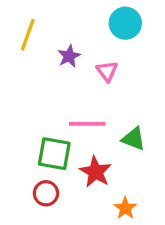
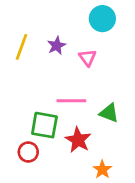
yellow line: (28, 35) -> (22, 47), moved
red circle: (46, 193) -> (28, 152), moved

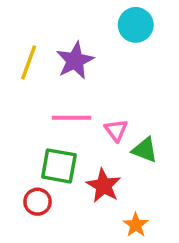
purple star: (57, 46) -> (75, 61), size x1.5
pink triangle: (88, 58) -> (116, 130), moved
pink line: (71, 101) -> (71, 118), moved

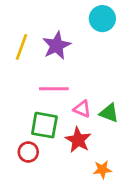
pink triangle: (116, 130) -> (82, 109), moved, turned -30
orange star: (136, 225) -> (102, 170), turned 30

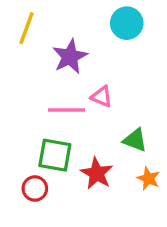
yellow line: (22, 47) -> (27, 28), moved
pink triangle: (82, 109) -> (102, 97), moved
orange star: (102, 170) -> (148, 178), moved, turned 30

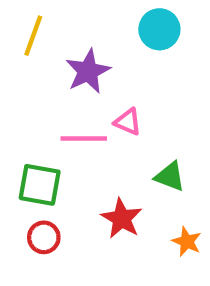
green square: (55, 155) -> (40, 185), moved
orange star: (148, 178) -> (187, 242), moved

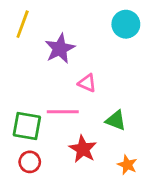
cyan circle: (159, 29) -> (126, 24), moved
pink line: (84, 139) -> (63, 112), moved

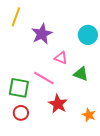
cyan circle: (126, 24) -> (88, 35), moved
pink line: (63, 112) -> (44, 78), turned 30
green triangle: (116, 120) -> (81, 74), moved

